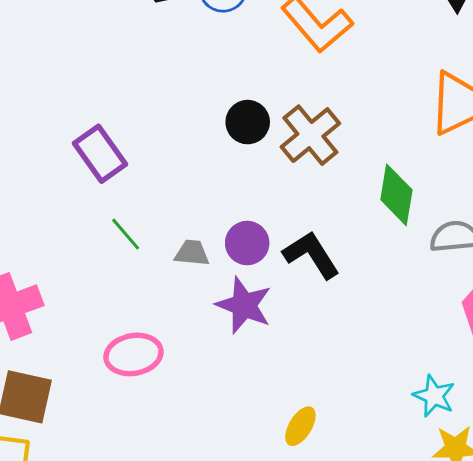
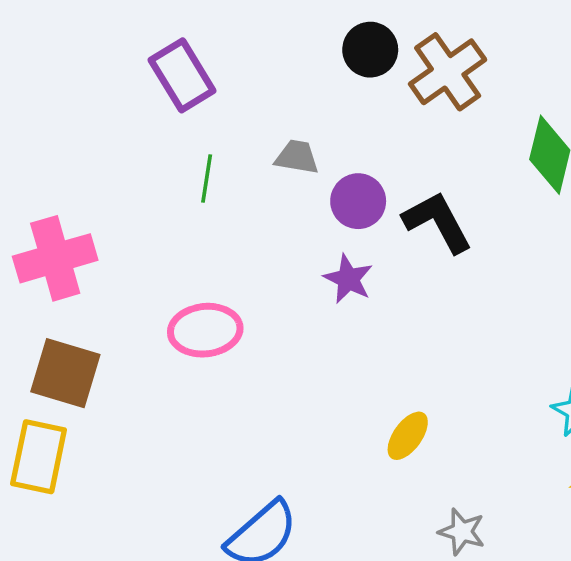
green line: (126, 234) -> (207, 179), turned 45
gray trapezoid: (192, 253) -> (297, 157), moved
purple star: (244, 305) -> (348, 279), size x0.7

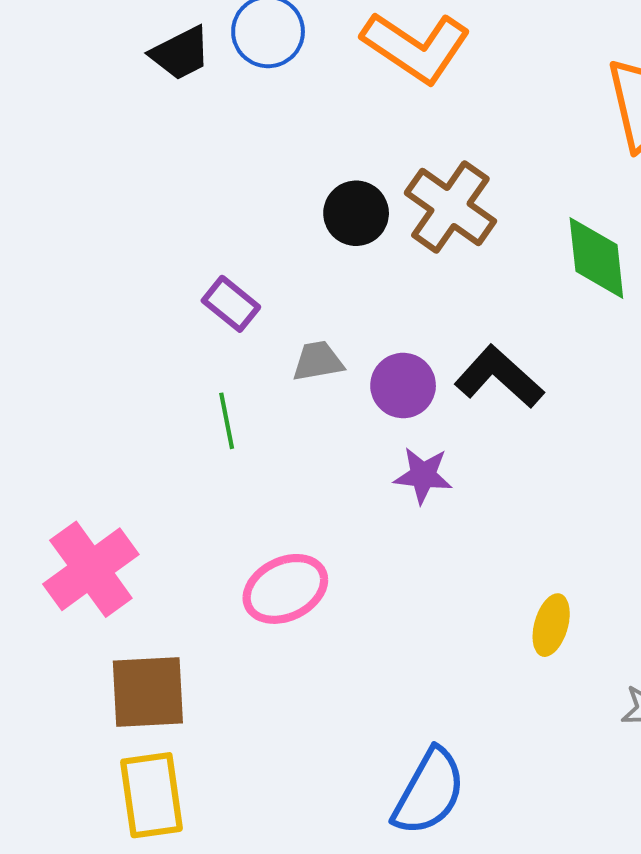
purple rectangle: (182, 75) -> (231, 304), moved, size x0.7

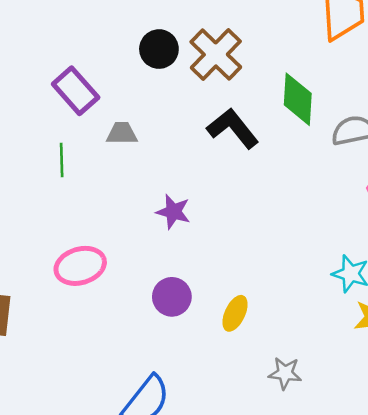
purple rectangle: (231, 304) -> (76, 91), size x1.4
black L-shape: (499, 377) -> (233, 128), moved
purple circle: (403, 386) -> (172, 297), moved

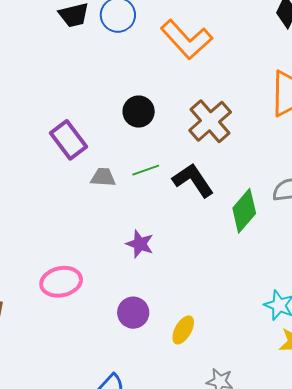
brown cross: (216, 54) -> (210, 121), moved
green diamond: (298, 99) -> (244, 211), moved, turned 33
green line: (62, 160) -> (146, 170), moved, turned 68

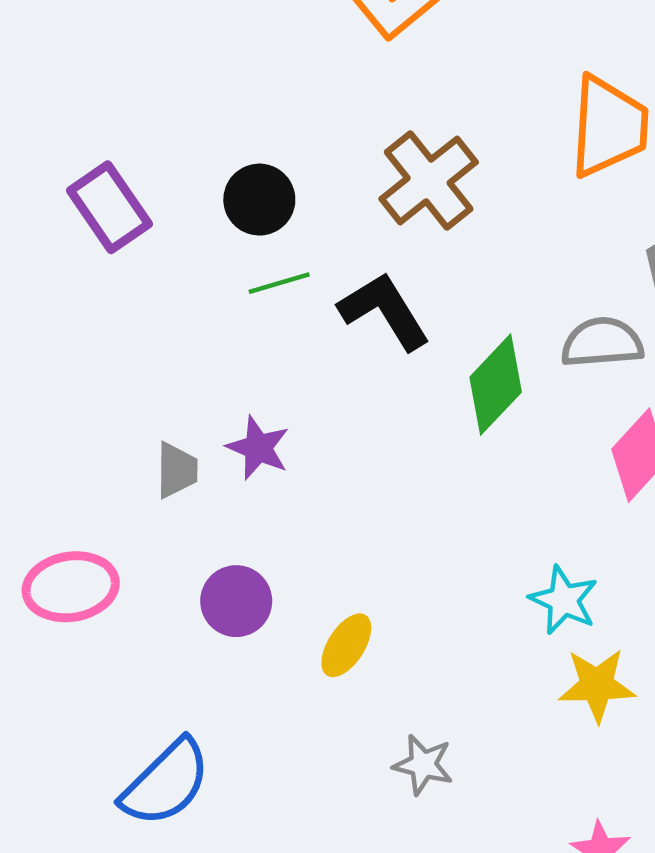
black circle: (139, 112) -> (259, 200), moved
gray trapezoid: (103, 177) -> (177, 470), moved, turned 84
pink ellipse: (61, 282) -> (71, 587), moved

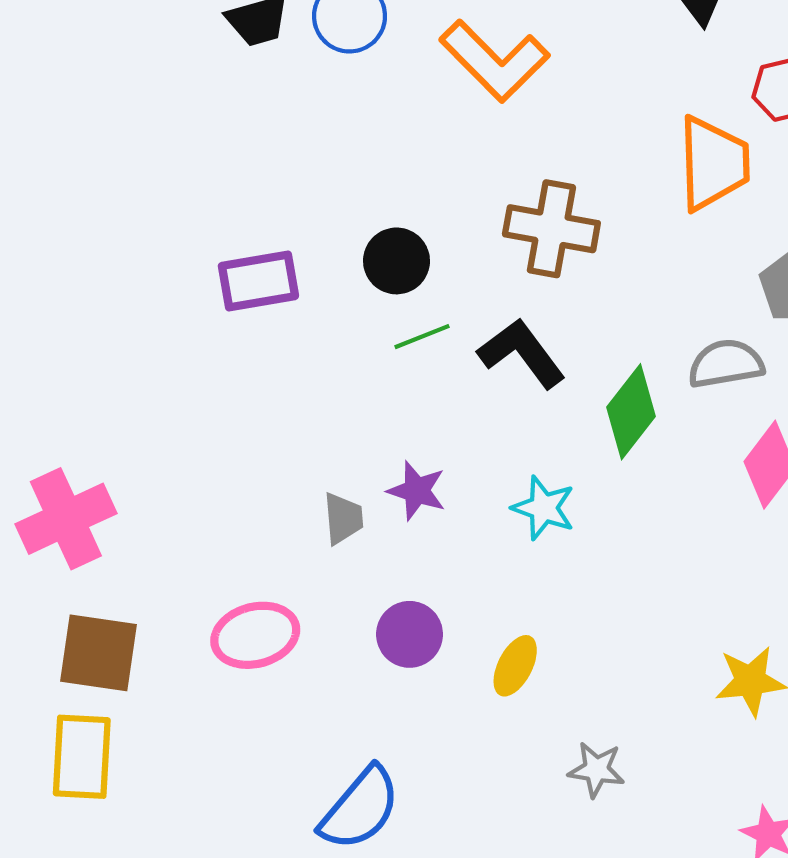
brown cross: (429, 180) -> (551, 229), turned -36
purple rectangle: (109, 207) -> (258, 281), turned -60
cyan star: (564, 600) -> (544, 508), moved

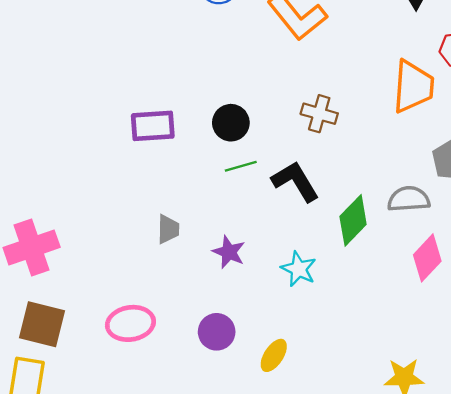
brown cross: (551, 229) -> (319, 114), size x0.7
gray trapezoid: (343, 518) -> (168, 229), moved

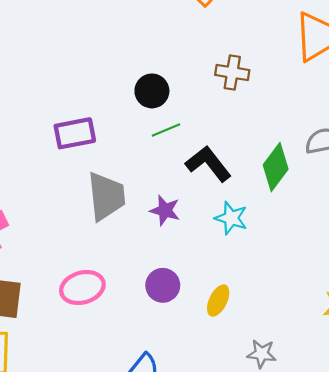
purple rectangle: (153, 126) -> (75, 133), moved
black L-shape: (295, 181) -> (208, 164), moved
gray trapezoid: (168, 229) -> (106, 196), size x1.8

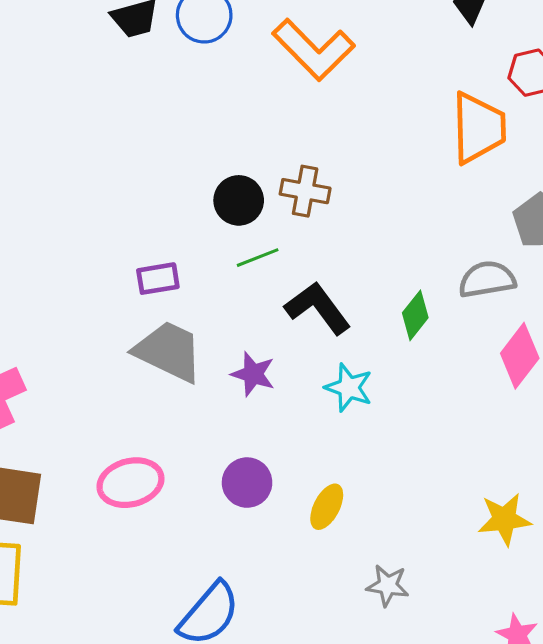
brown cross: (232, 73) -> (305, 191), moved
purple rectangle: (75, 133) -> (158, 279), moved, size x0.7
green diamond: (276, 167) -> (415, 315), size x0.7
gray trapezoid: (106, 196) -> (169, 351), turned -60

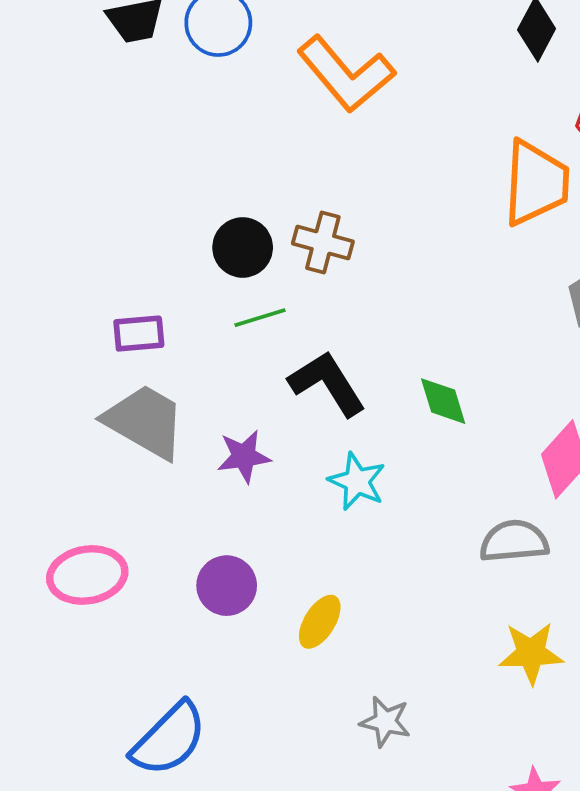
gray semicircle: (487, 279) -> (514, 541), moved
green diamond: (415, 315) -> (443, 401), turned -60
purple star: (253, 374) -> (244, 456), turned -30

